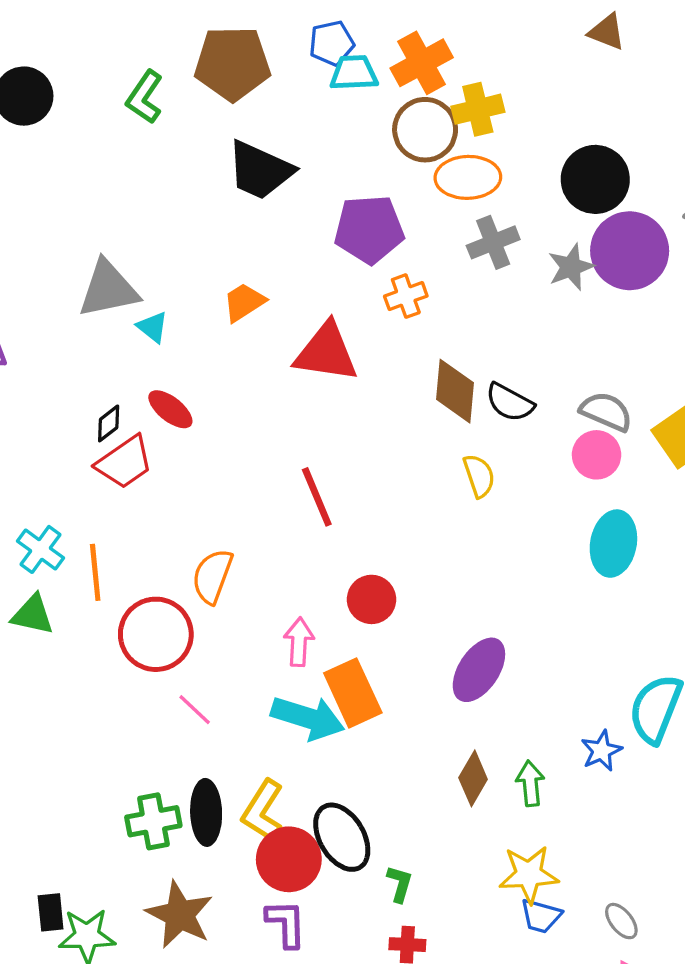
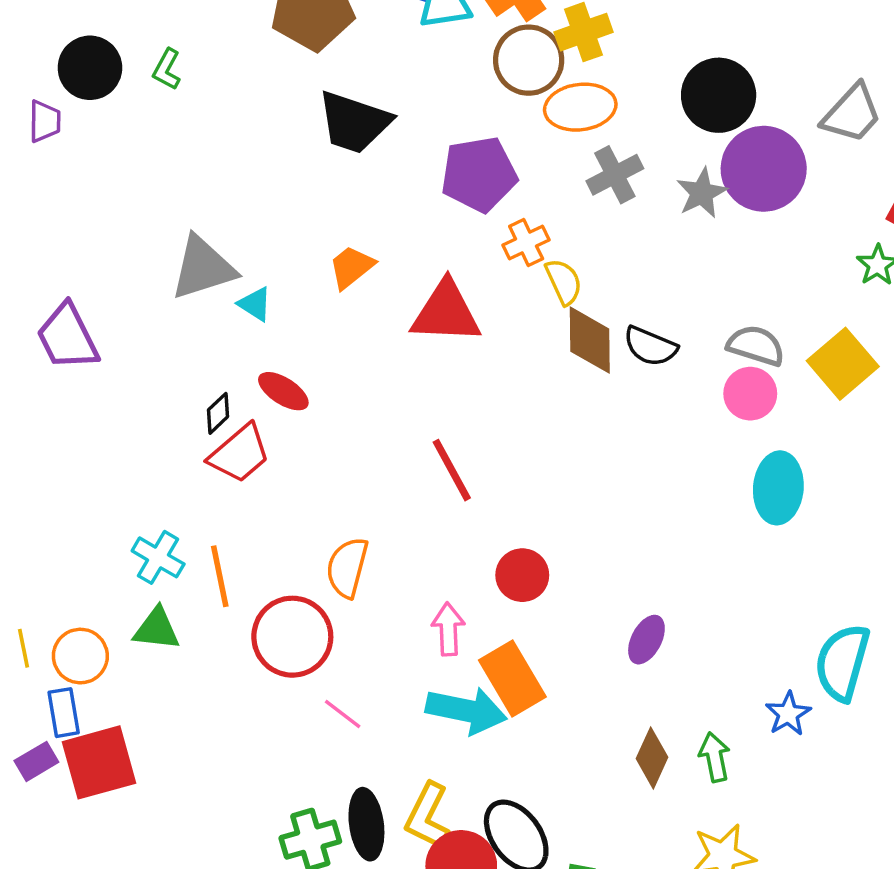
green L-shape: (145, 97) -> (167, 69), moved, size x0.7
yellow semicircle: (479, 476) -> (564, 282), moved
purple ellipse: (479, 670) -> (646, 640), size x0.7

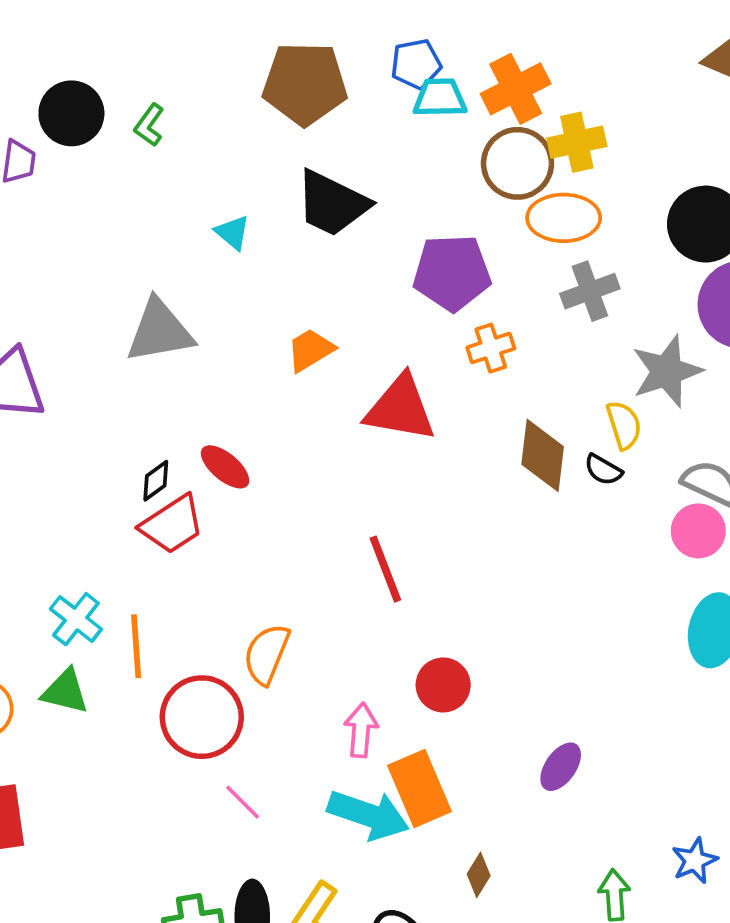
gray star: (702, 193) -> (667, 371), moved, size x1.4
yellow semicircle: (564, 282) -> (624, 425), moved
cyan triangle: (255, 304) -> (233, 232), moved
black semicircle: (650, 346) -> (603, 470), size x0.7
brown diamond: (652, 758) -> (479, 875), moved, size x0.7

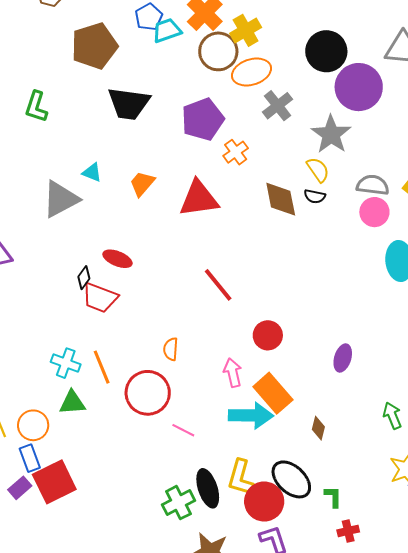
green L-shape: (149, 125) -> (36, 107), moved, size x1.4
cyan triangle: (233, 232) -> (92, 172), moved
red trapezoid: (172, 524) -> (100, 298), turned 72
orange semicircle: (267, 654) -> (171, 349), size x0.7

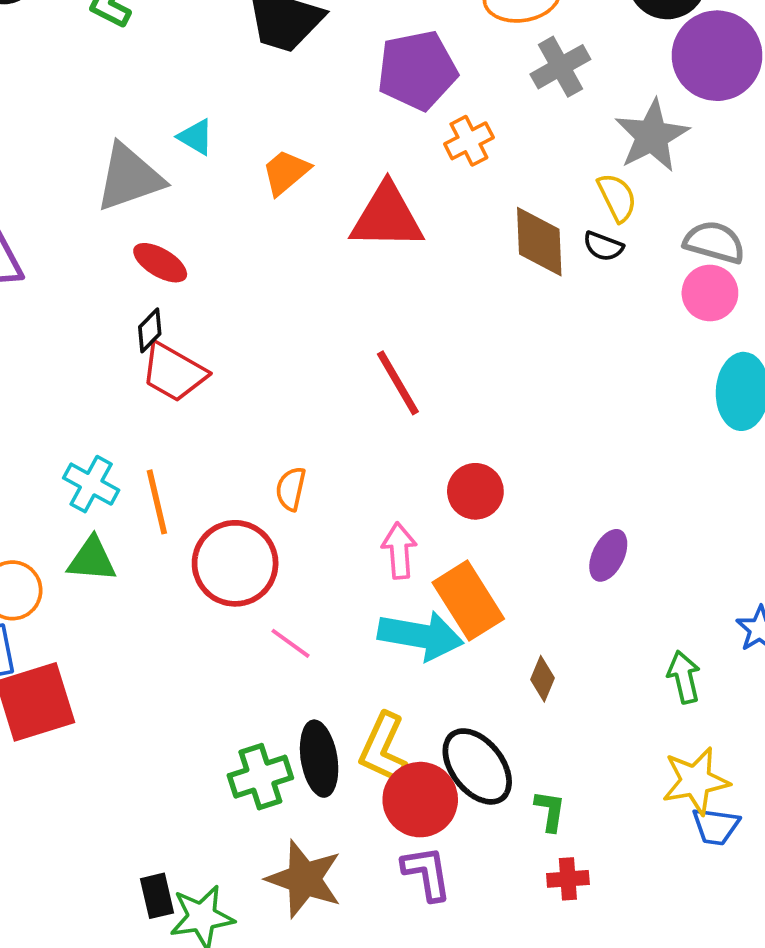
red ellipse: (117, 259) -> (160, 263), moved

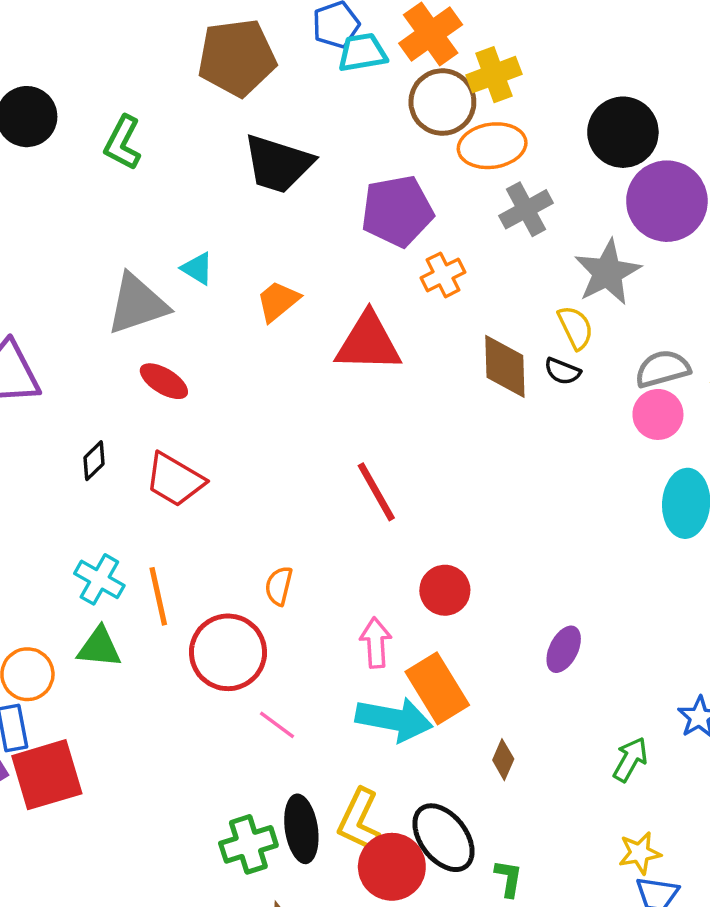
gray semicircle: (714, 242) -> (663, 369), turned -32
black diamond: (150, 330) -> (94, 461), moved
green arrow: (684, 677) -> (630, 759), turned 42
yellow star: (696, 781) -> (640, 853), size x0.7

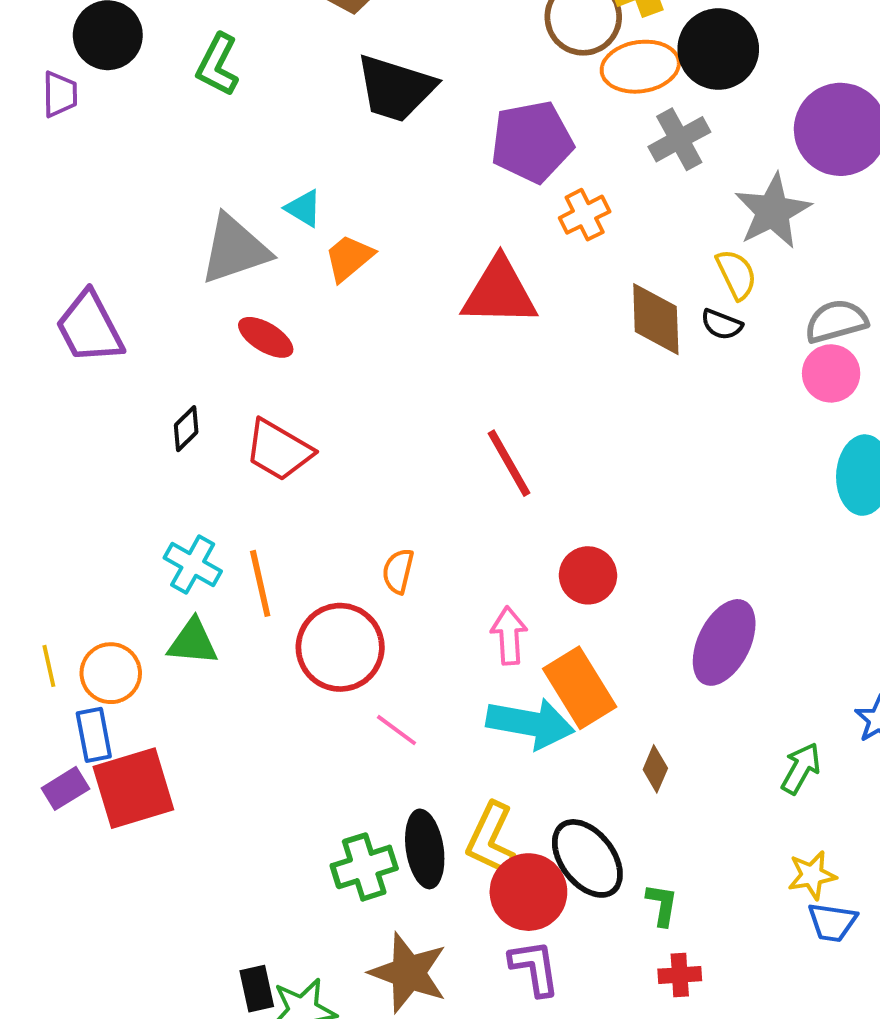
black circle: (623, 132) -> (718, 49), moved
orange trapezoid: (278, 301) -> (349, 258), moved
purple ellipse: (564, 649) -> (724, 642), size x1.6

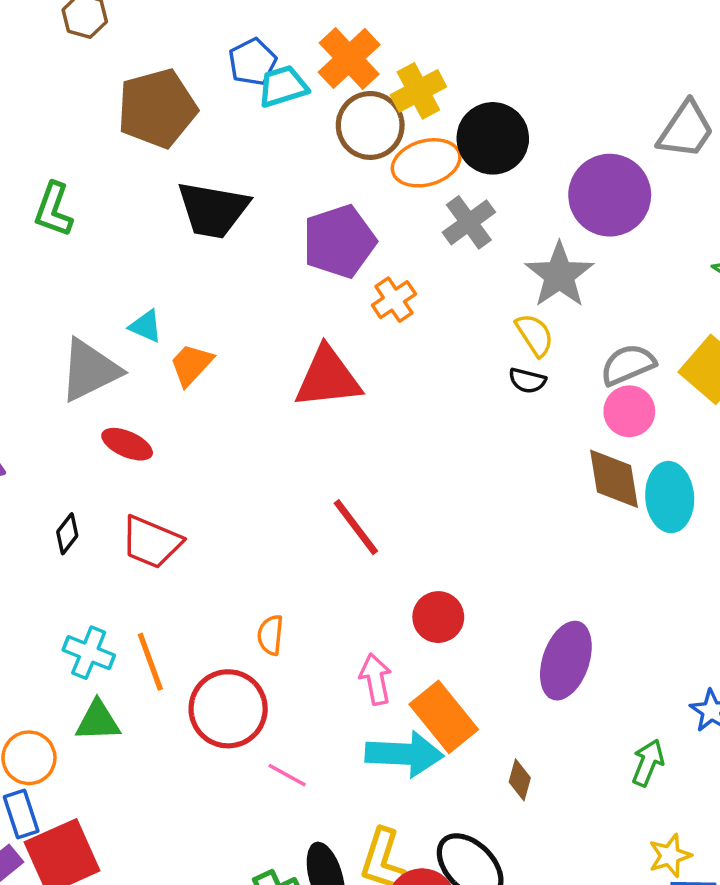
brown diamond: (656, 319) -> (614, 479), moved

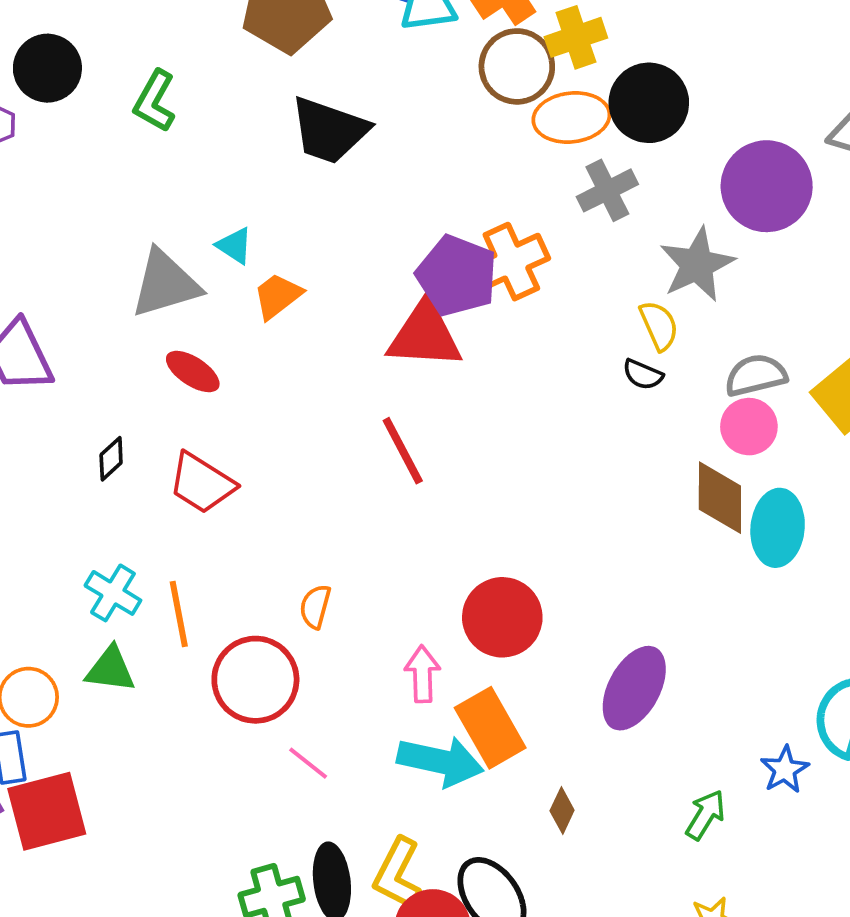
purple pentagon: (339, 241) -> (457, 276), moved, turned 30
orange cross: (394, 300) -> (511, 262), size x1.5
red line: (356, 527) -> (403, 451), moved
red circle: (438, 617) -> (502, 617), size x1.4

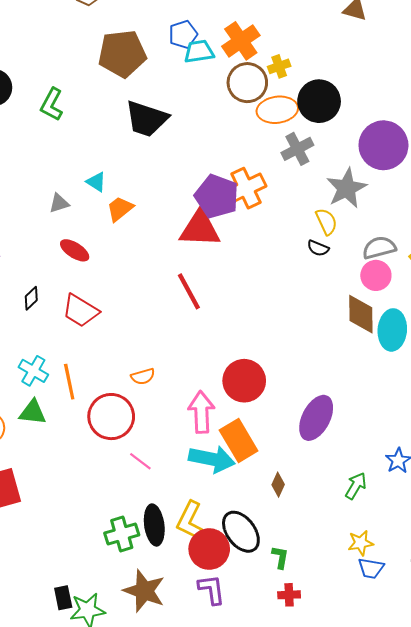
yellow cross: (576, 37) -> (279, 66), size x0.7
gray triangle: (165, 284) -> (59, 203), size x0.5
orange semicircle: (315, 607) -> (143, 376), turned -120
pink arrow: (422, 674) -> (201, 412), size x1.4

